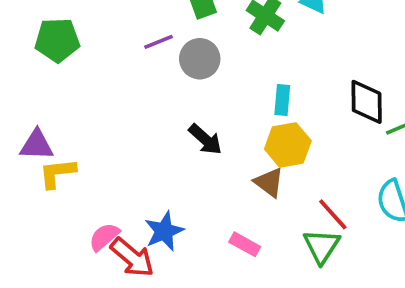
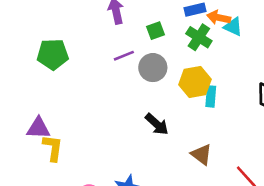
yellow hexagon: (288, 145) -> (195, 82), moved
yellow L-shape: (57, 173) -> (53, 148), turned 104

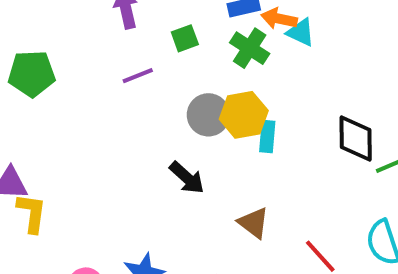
gray circle: (153, 68) -> (208, 115), moved

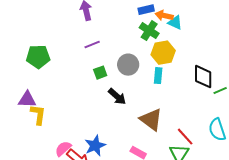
green square: (185, 38) -> (100, 73), moved
green pentagon: (32, 74) -> (38, 57), moved
yellow hexagon: (244, 115) -> (163, 53), moved
brown triangle: (254, 223) -> (151, 120), size x1.4

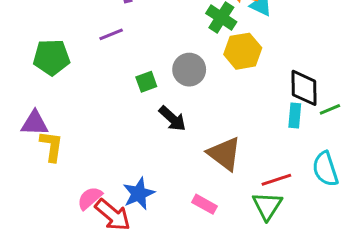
purple line: (92, 45) -> (111, 34), moved
cyan rectangle: (158, 76) -> (295, 115), moved
red line: (185, 137) -> (276, 180), turned -66

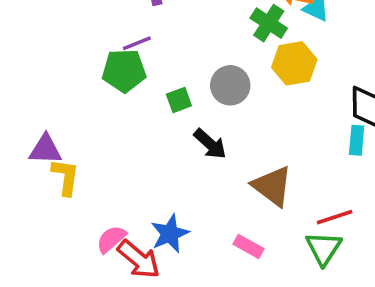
green pentagon: (51, 57) -> (124, 71), moved

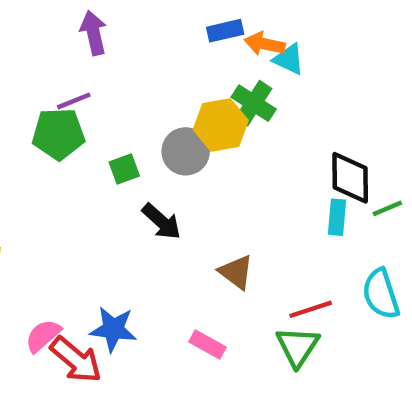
green cross: (269, 23) -> (254, 103), moved
yellow hexagon: (294, 63) -> (221, 125), moved
brown triangle: (272, 186) -> (236, 272), size x0.7
blue star: (170, 234) -> (113, 329), turned 30

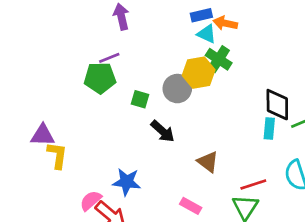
cyan triangle: (289, 59) -> (207, 34), moved
green square: (124, 169) -> (140, 99), turned 36
blue star: (113, 329) -> (127, 182), moved

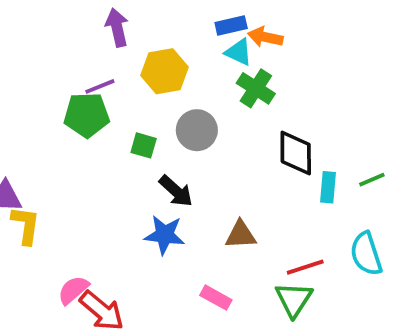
yellow hexagon: (199, 73) -> (165, 71), moved
black diamond: (277, 105) -> (296, 153), moved
brown triangle: (208, 162) -> (241, 235), turned -40
blue star: (127, 182) -> (165, 235), moved

